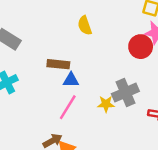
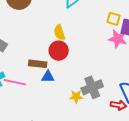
red circle: (141, 47) -> (59, 51), moved
pink line: (68, 107) -> (15, 82), moved, turned 70

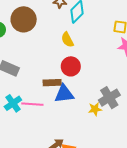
yellow semicircle: (59, 32) -> (67, 40), moved
blue triangle: (48, 77) -> (64, 94), size x1.5

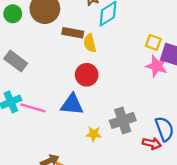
brown rectangle: (52, 83) -> (73, 33), moved
yellow star: (95, 109) -> (94, 134), moved

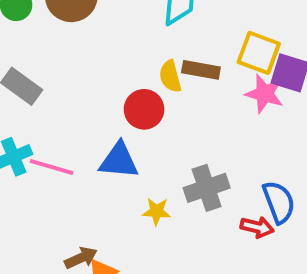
brown rectangle: (73, 33) -> (201, 70), moved
yellow square: (153, 42) -> (259, 53), size x1.5
yellow semicircle: (90, 43) -> (170, 76), moved

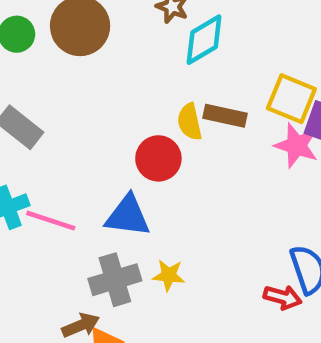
gray cross: (207, 188) -> (115, 280), moved

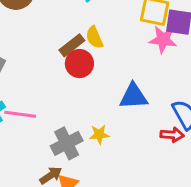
brown rectangle: (225, 116) -> (72, 45), moved, turned -40
blue triangle: (128, 216) -> (133, 96), moved

